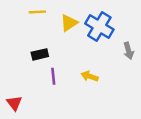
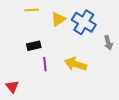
yellow arrow: (90, 76) -> (76, 64), size x1.5

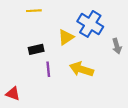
yellow triangle: (58, 19) -> (66, 37), moved
red triangle: (12, 87) -> (13, 94), turned -32

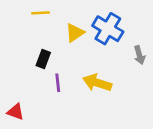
yellow triangle: (66, 37) -> (75, 33), moved
black rectangle: (36, 49) -> (43, 59), turned -56

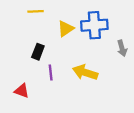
blue cross: (108, 29) -> (94, 25), turned -35
red triangle: (16, 112) -> (22, 91), moved

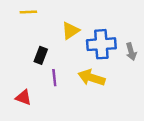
yellow line: (36, 11) -> (28, 12), moved
blue cross: (94, 25) -> (101, 44), moved

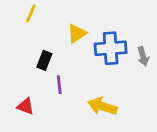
yellow line: (28, 12) -> (31, 13), turned -63
yellow arrow: (91, 78) -> (102, 106), moved

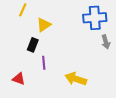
yellow triangle: (77, 33) -> (44, 25), moved
blue cross: (111, 48) -> (95, 18), moved

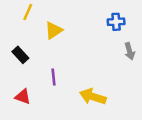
blue cross: (95, 18) -> (116, 22), size x0.6
black rectangle: (33, 45) -> (20, 55), moved, turned -64

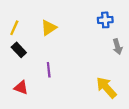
yellow line: (28, 12) -> (14, 28), moved
yellow arrow: (93, 97) -> (106, 88), moved, turned 30

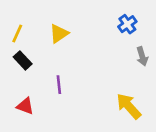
blue cross: (105, 20) -> (127, 24), turned -32

